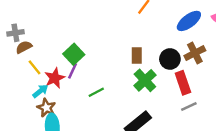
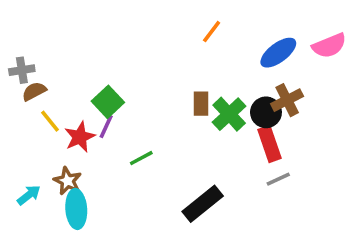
black circle: (170, 59) -> (266, 112), moved
green cross: (145, 80) -> (229, 114), moved
cyan arrow: (40, 91) -> (29, 195), moved

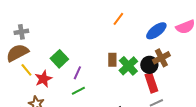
gray cross: (22, 70) -> (21, 32), moved
brown semicircle: (34, 91) -> (17, 53), size x1.6
purple line: (106, 126) -> (77, 73), moved

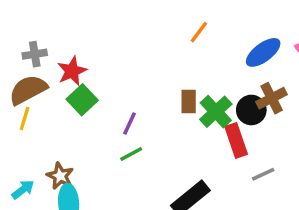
green square: (59, 59) -> (82, 100), moved
yellow line: (26, 70) -> (25, 118), moved, turned 56
red star: (43, 79) -> (72, 71), moved
red rectangle: (151, 83) -> (236, 140), moved

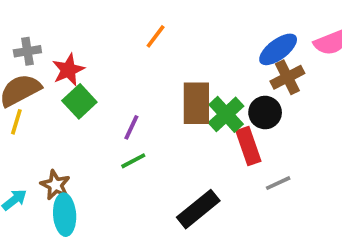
orange line: (199, 32) -> (156, 36), moved
brown cross: (272, 98) -> (287, 77), moved
brown rectangle: (189, 102) -> (196, 103), size x1.6

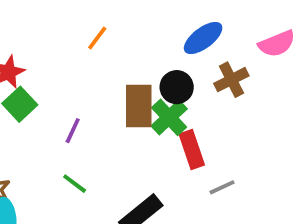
blue ellipse: (278, 49) -> (203, 38), moved
black circle: (265, 113) -> (177, 87), moved
green line: (133, 161) -> (75, 184), moved, turned 65

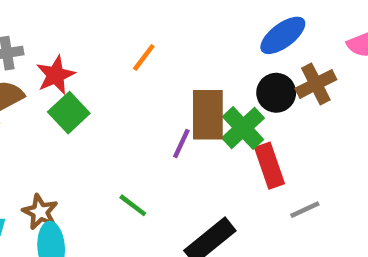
orange line: (97, 38) -> (144, 57), moved
black circle: (177, 87) -> (276, 93), moved
purple line: (73, 131) -> (181, 144), moved

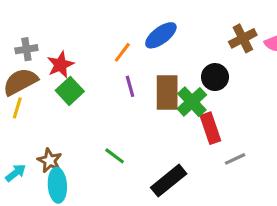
blue ellipse: (283, 35) -> (161, 35), moved
brown cross: (316, 84) -> (243, 38), moved
purple line: (181, 144) -> (130, 86), moved, turned -40

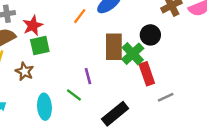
purple line: (130, 86) -> (88, 76), moved
green square: (70, 91) -> (40, 46), turned 30
brown star: (50, 160) -> (24, 71), moved
cyan ellipse: (57, 185) -> (44, 107), moved

